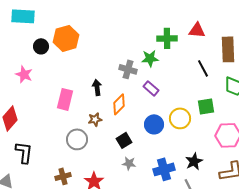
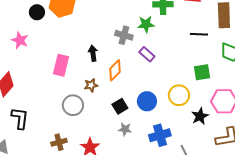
black line: (203, 68) -> (199, 34), turned -60
yellow circle: (180, 118) -> (179, 95), moved
blue circle: (154, 124) -> (147, 101), moved
black star: (194, 161) -> (200, 116), moved

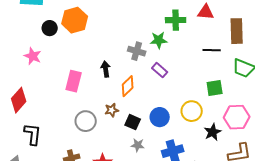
brown star: (91, 85) -> (112, 110), moved
black square: (120, 106) -> (133, 122), turned -35

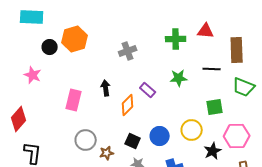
green star: (159, 40) -> (179, 78), moved
gray cross: (137, 51) -> (128, 51), moved, turned -36
purple rectangle: (160, 70) -> (148, 90), moved
brown star: (112, 110) -> (107, 153), moved

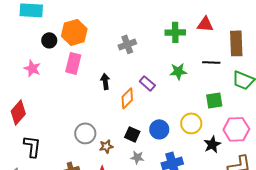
pink rectangle: (74, 100) -> (73, 63), moved

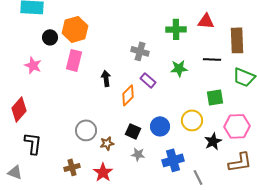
gray cross: (127, 44) -> (140, 51), moved, turned 36

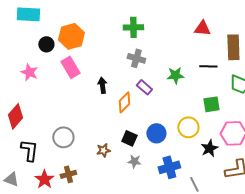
green cross: (176, 29) -> (133, 27), moved
pink rectangle: (74, 60) -> (70, 67), turned -45
gray circle: (86, 130) -> (63, 137), moved
red star: (103, 172) -> (44, 179), moved

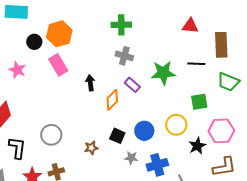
green star: (175, 75) -> (163, 73), size x1.4
gray star: (134, 161) -> (131, 158), moved

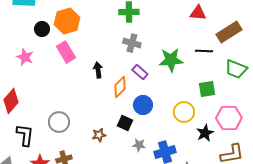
brown rectangle: (221, 45) -> (229, 32), turned 60
blue circle: (144, 131) -> (143, 105), moved

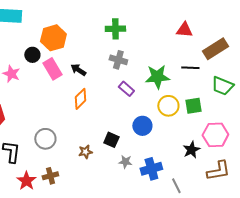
black circle: (42, 29) -> (32, 55), moved
black arrow: (98, 70) -> (78, 70), moved, turned -49
orange diamond: (120, 87) -> (80, 99), moved
blue circle: (143, 105) -> (142, 126), moved
yellow circle: (184, 112) -> (168, 106), moved

